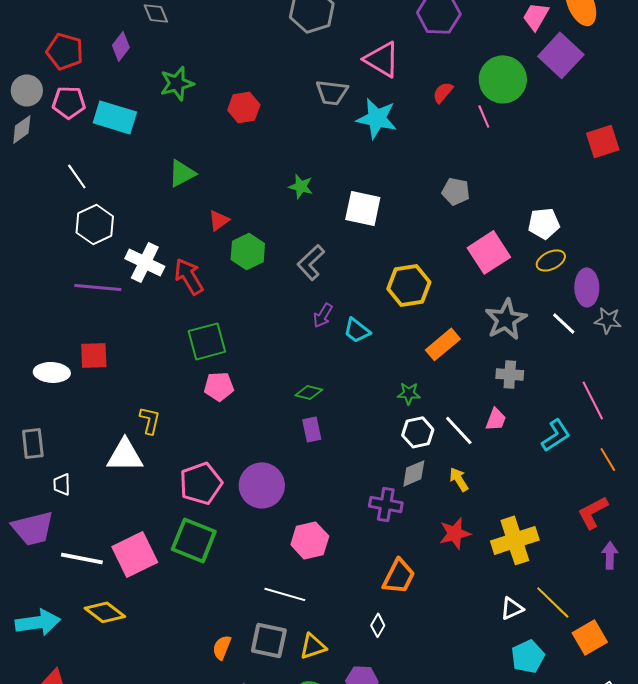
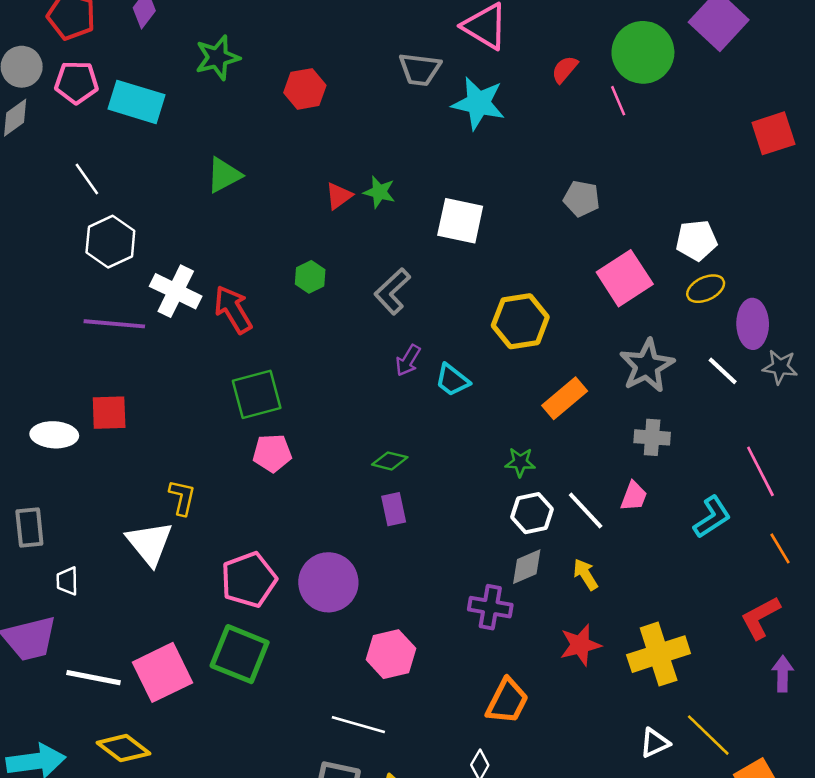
red triangle: (219, 220) -> (339, 196), moved
green hexagon: (248, 251) -> (310, 277), size x0.7
white triangle: (125, 455) -> (150, 543), turned 51

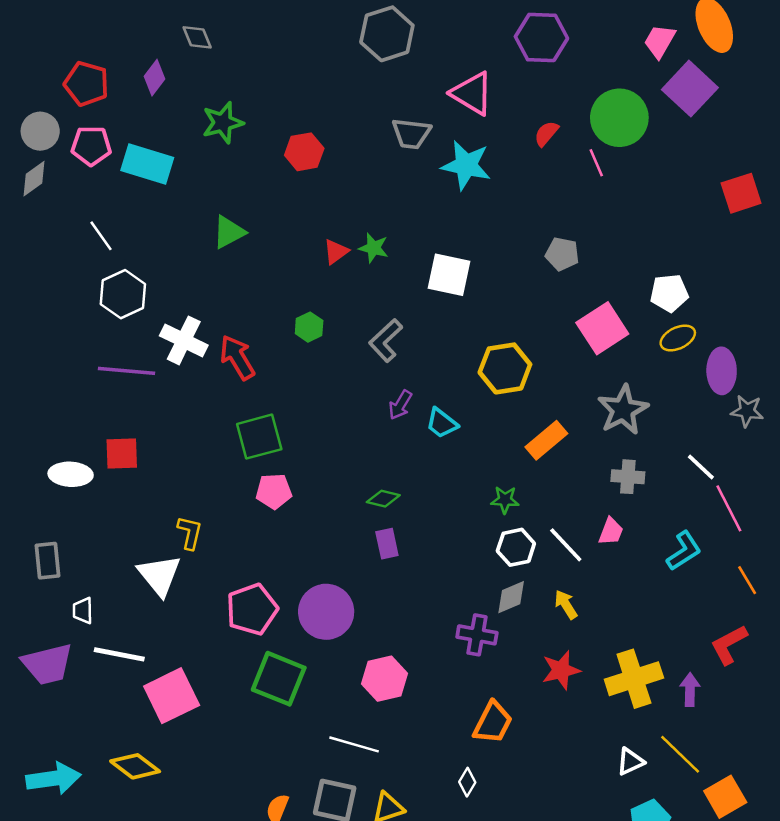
white line: (723, 371) -> (701, 467), moved
green square: (240, 654) -> (279, 679), moved
purple arrow: (783, 674) -> (690, 690), moved
white line: (93, 678) -> (119, 654), moved

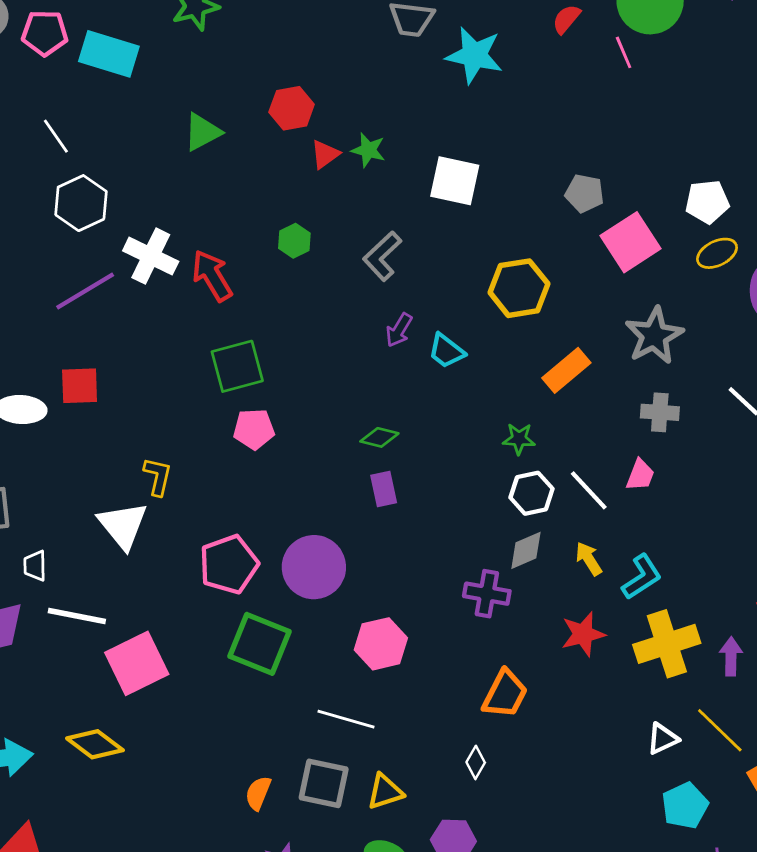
red hexagon: (304, 152) -> (292, 108), moved
gray pentagon: (562, 254) -> (584, 193), moved
purple line: (127, 371) -> (85, 291), turned -36
cyan L-shape: (684, 551) -> (642, 577), moved

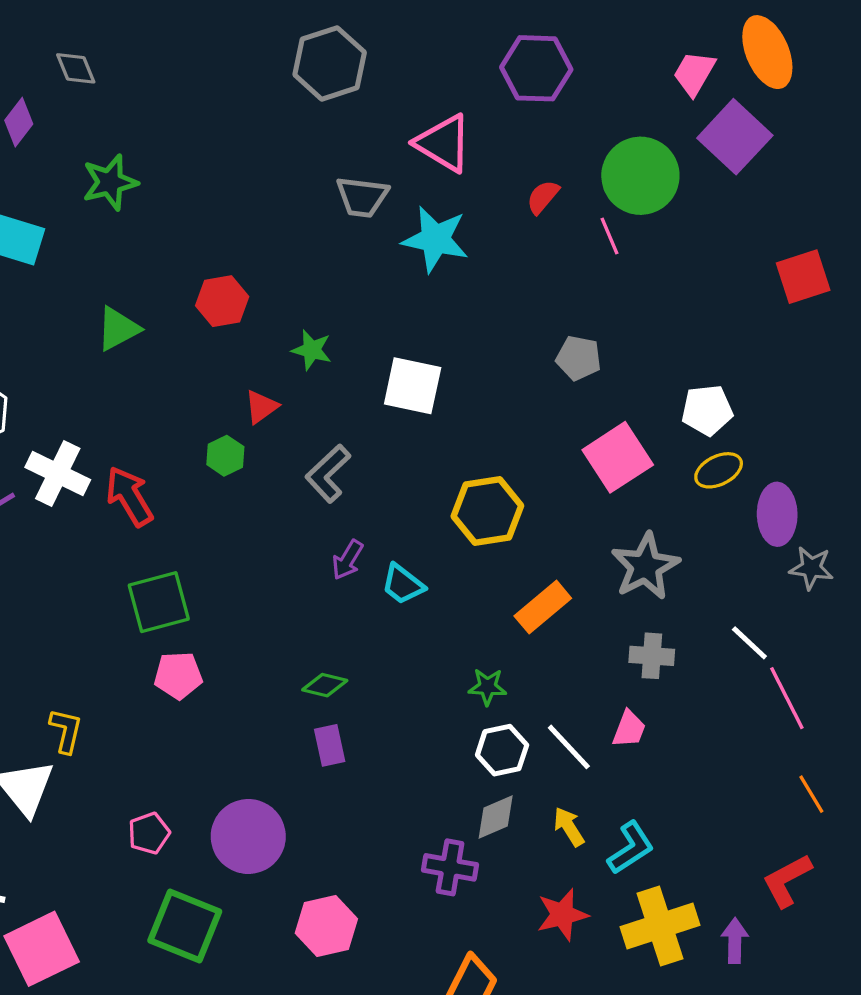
red triangle: (325, 154) -> (261, 407), moved
gray pentagon: (584, 193) -> (579, 358), moved
pink pentagon: (229, 564) -> (149, 833), size x0.6

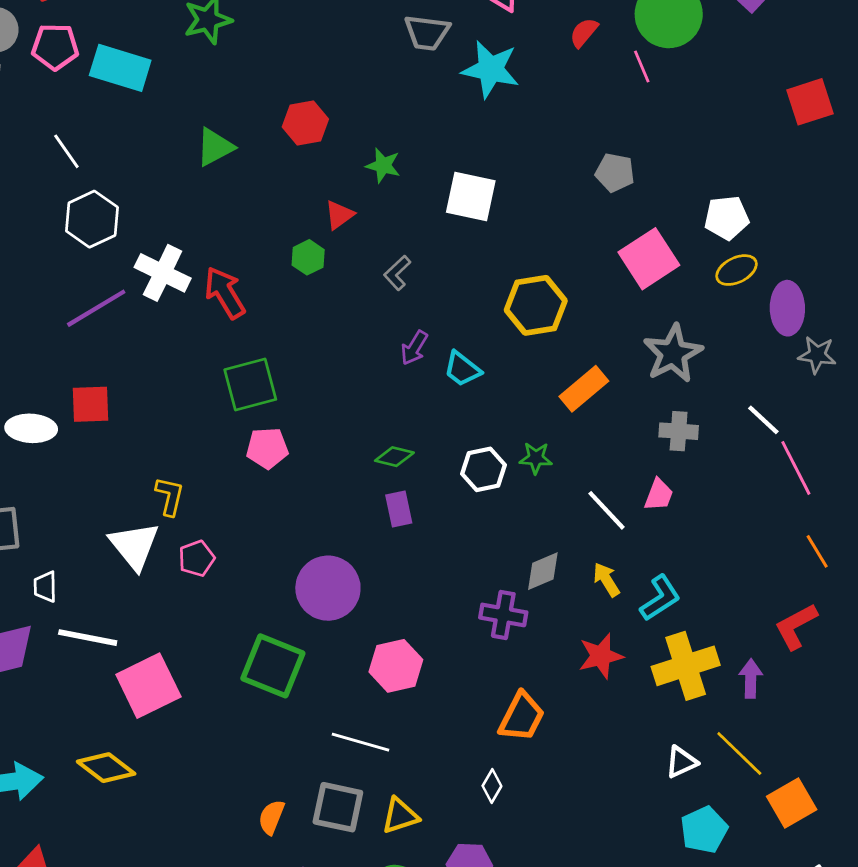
gray L-shape: (328, 474) -> (397, 273), size x0.7
white hexagon: (502, 750) -> (483, 469), moved
pink pentagon: (149, 833) -> (197, 558), moved

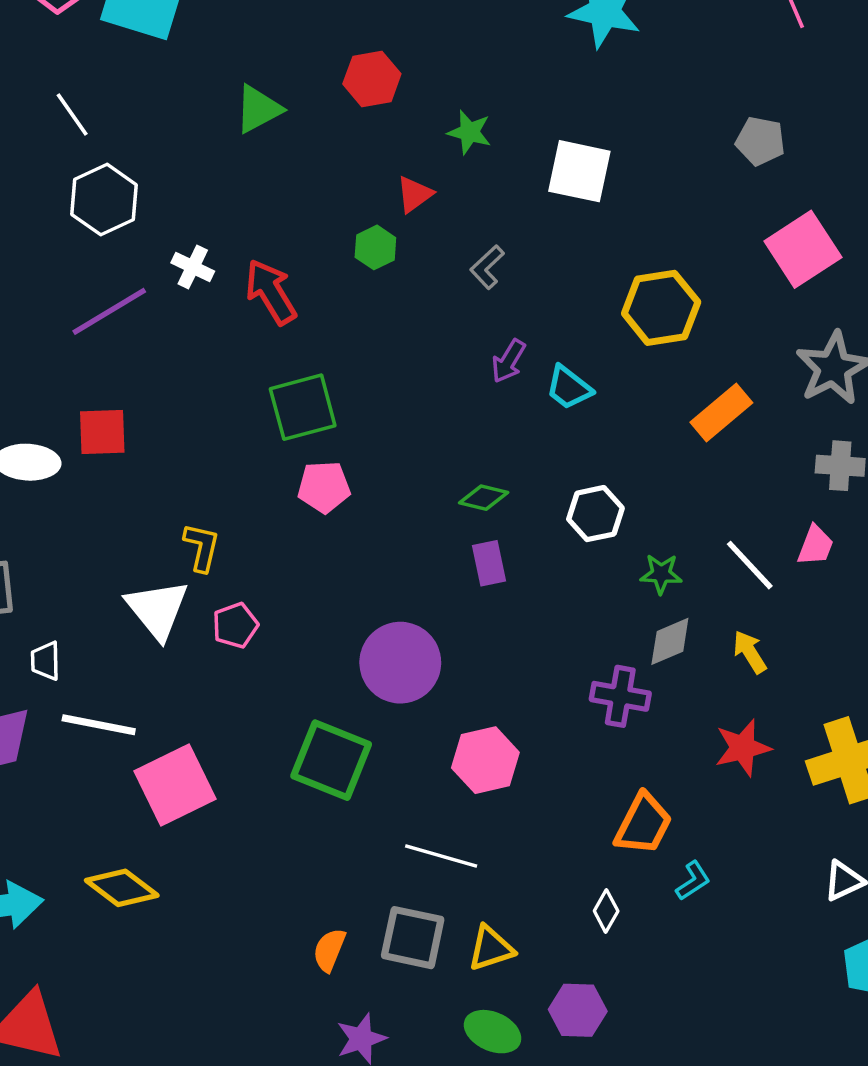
white cross: (163, 273) -> (193, 267), size x0.6
green star: (536, 458) -> (661, 574), moved
cyan L-shape: (660, 598) -> (693, 881), moved, size x0.7

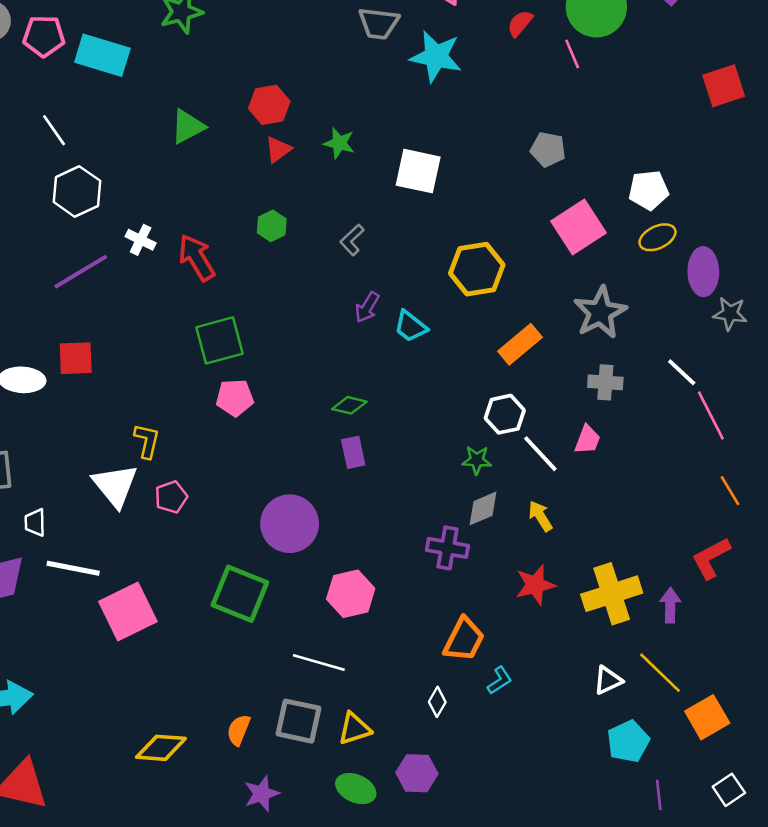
red triangle: (414, 194) -> (278, 149), moved
white hexagon: (595, 514) -> (505, 414), moved
yellow diamond: (122, 888) -> (161, 748), moved, turned -33

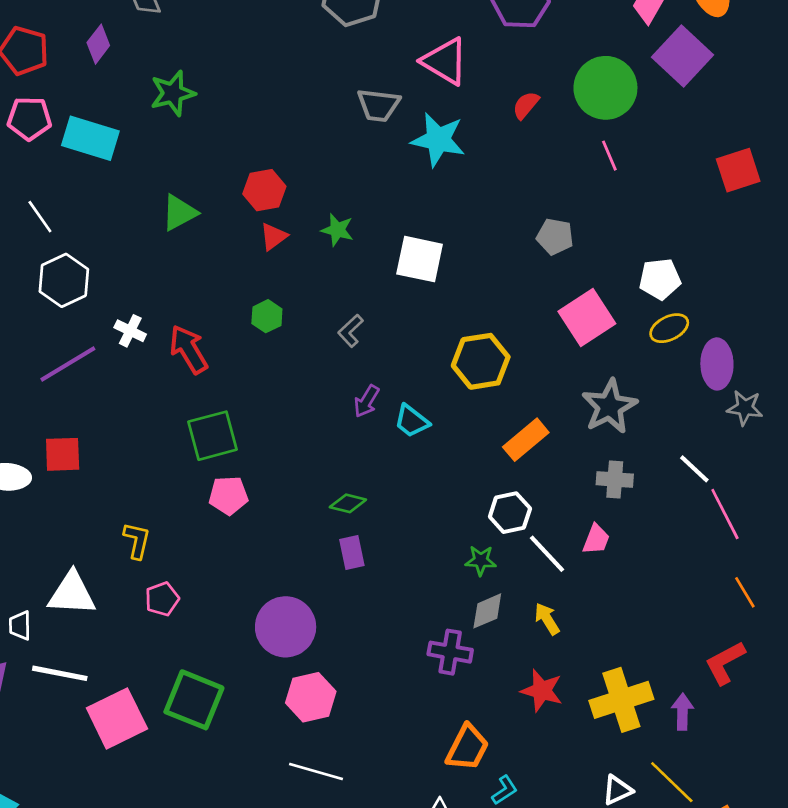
pink line: (572, 54) -> (609, 156), moved
white triangle: (115, 486) -> (72, 594), moved, turned -48
red star: (535, 585) -> (542, 691), turned 30
green square: (240, 594) -> (194, 700), moved
pink hexagon: (351, 594) -> (311, 697), moved

